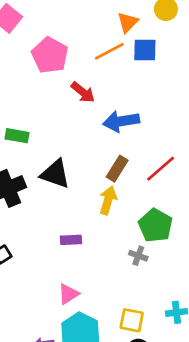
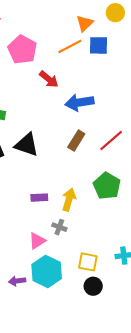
yellow arrow: (108, 200) -> (69, 200), moved
gray cross: (138, 256) -> (59, 227), moved

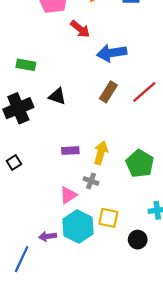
black triangle: (27, 145) -> (57, 96), size x0.7
green pentagon: (107, 186) -> (140, 164), moved
yellow square: (88, 262) -> (108, 218), moved
black circle: (93, 286) -> (138, 240), moved

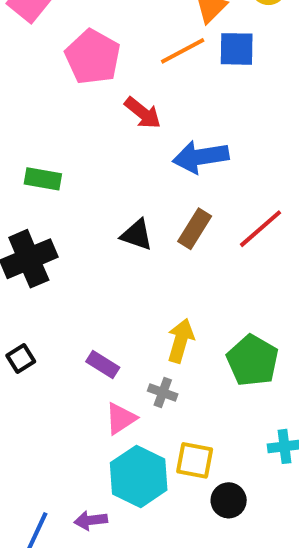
black triangle: (57, 96) -> (137, 235), moved
purple rectangle: (70, 151) -> (103, 365), moved, turned 35
purple arrow: (48, 236) -> (91, 520), moved
black circle: (138, 240) -> (229, 500), moved

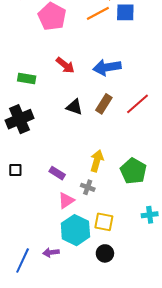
red arrow: (143, 113) -> (65, 65), moved
black square: (21, 359) -> (15, 170), turned 32
black circle: (229, 500) -> (105, 253), moved

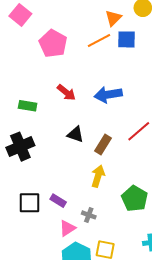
brown rectangle: (104, 104) -> (103, 145), moved
yellow arrow: (97, 161) -> (98, 176), moved
black square: (15, 170) -> (30, 203), moved, size x1.6

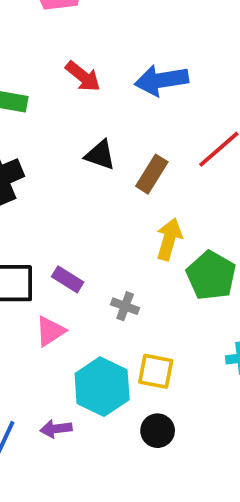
yellow arrow: (98, 176) -> (169, 239), moved
pink triangle: (67, 228) -> (50, 331), moved

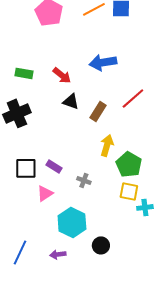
red arrow: (83, 76) -> (62, 75), moved
yellow square: (156, 371) -> (129, 191), moved
purple arrow: (56, 429) -> (58, 254), moved

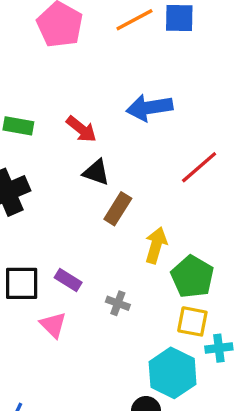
brown rectangle: (98, 111) -> (118, 209), moved
pink triangle: (45, 193) -> (53, 325), turned -42
cyan hexagon: (72, 222) -> (173, 373), moved

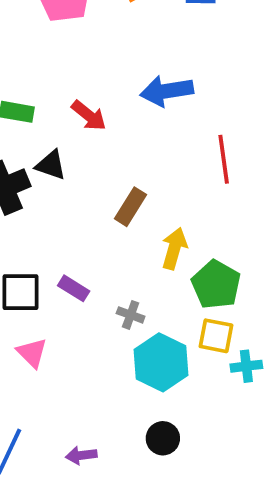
red line: (199, 167) -> (224, 159), turned -57
black triangle: (96, 172) -> (51, 165), moved
pink triangle: (53, 325) -> (32, 353), moved
cyan hexagon: (173, 373) -> (161, 362), moved

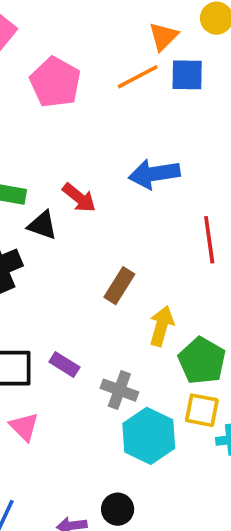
black triangle: (51, 165) -> (42, 225), moved
gray cross: (131, 315) -> (119, 390), size x1.4
black circle: (163, 438) -> (118, 509), moved

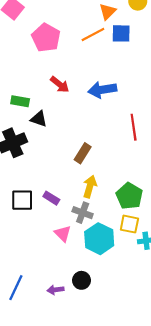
red arrow: (79, 198) -> (60, 85), moved
yellow arrow: (162, 326) -> (90, 187), moved
pink triangle: (24, 427) -> (63, 233), moved

